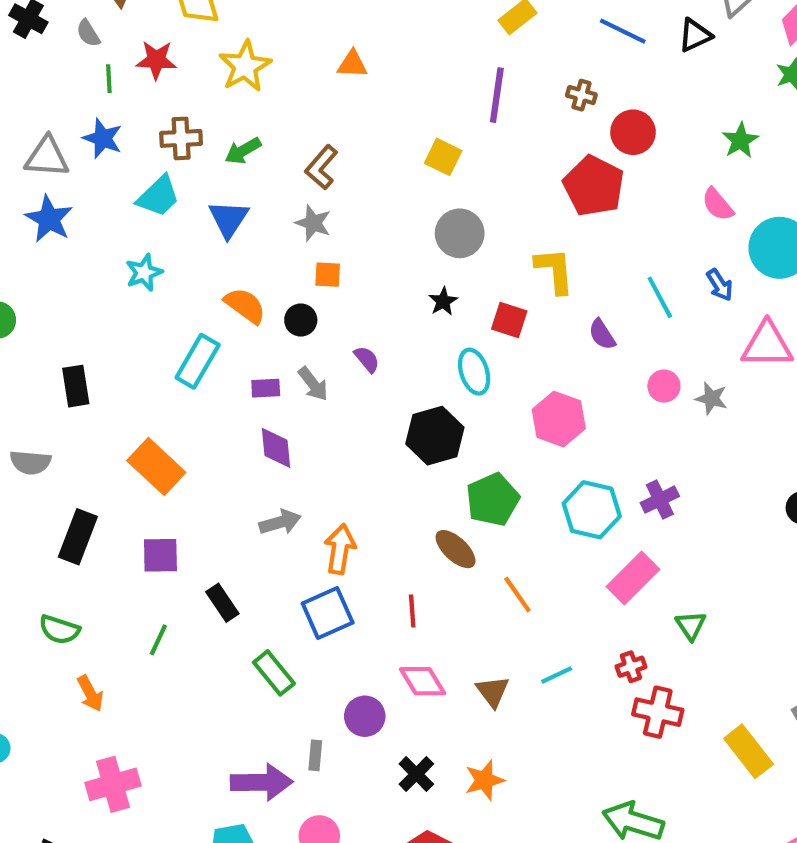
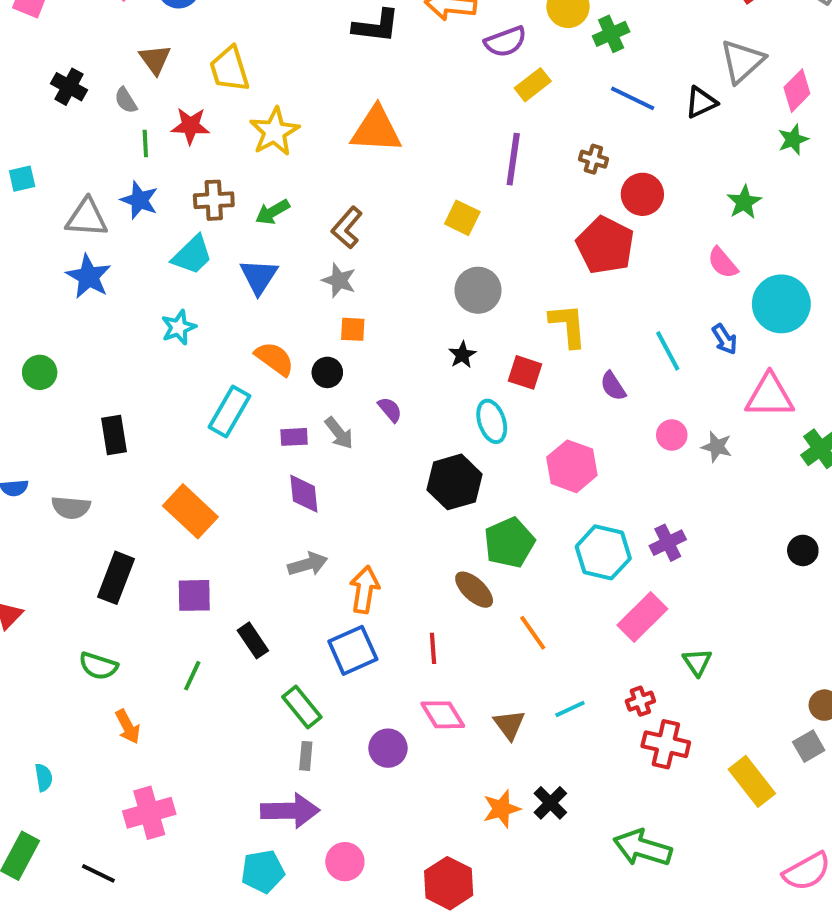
orange triangle: (352, 64) -> (376, 130), size x1.8
gray rectangle: (315, 755) -> (306, 756), moved
black cross: (416, 774) -> (550, 803), moved

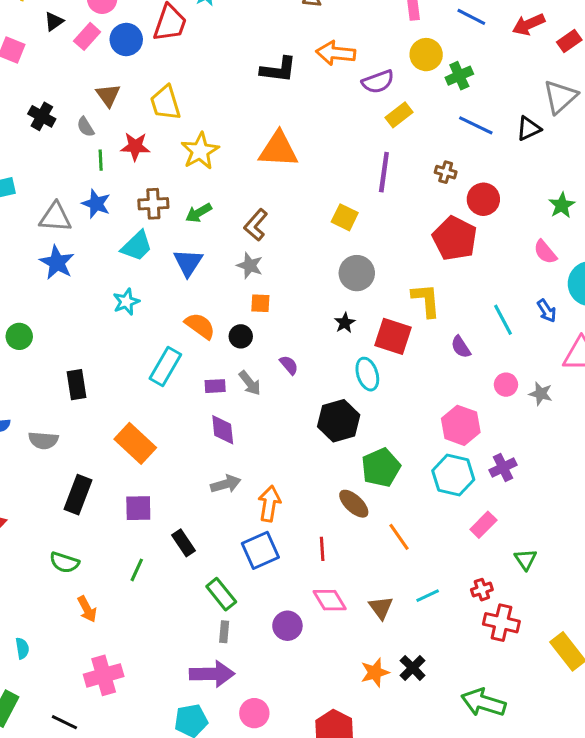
red square: (525, 372) -> (393, 336), size x1.4
pink hexagon: (572, 466) -> (461, 425), moved
pink rectangle: (642, 617) -> (483, 525), size x0.7

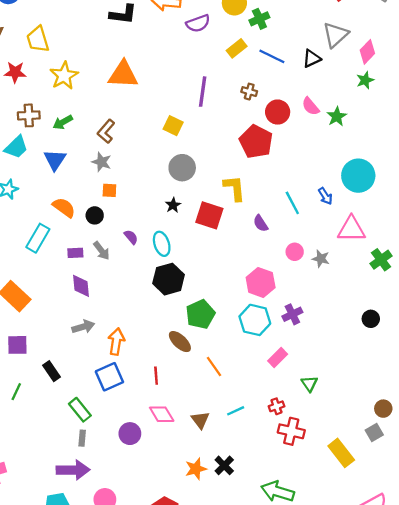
yellow rectangle: (399, 115) -> (237, 48), moved
pink semicircle: (545, 252) -> (311, 106), moved
cyan ellipse: (367, 374) -> (162, 244), moved

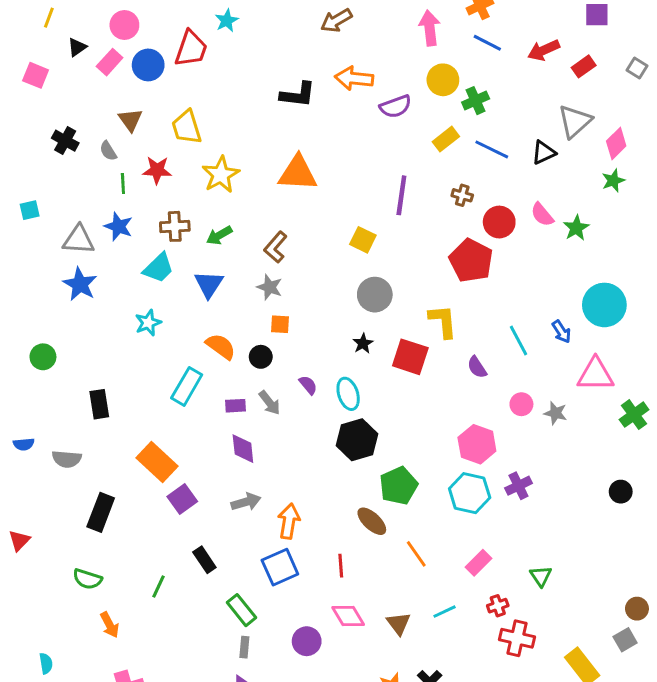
purple square: (17, 345) -> (182, 499), moved, turned -35
pink rectangle: (278, 357) -> (478, 563), moved

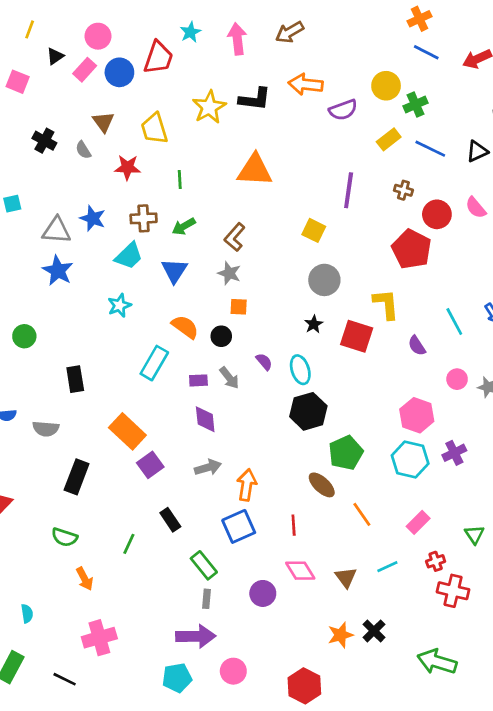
pink arrow: (430, 28) -> (237, 39), moved
yellow star: (221, 175) -> (209, 107), moved
green line: (123, 183) -> (180, 180), moved

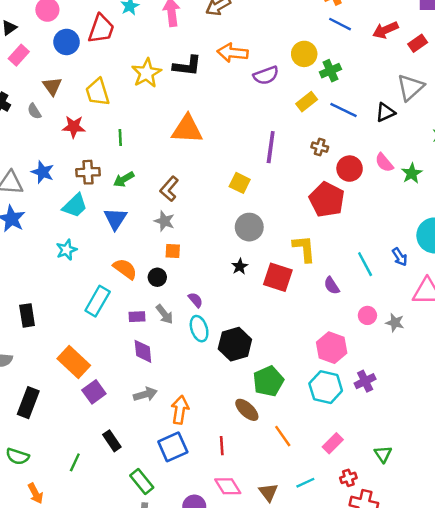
pink rectangle: (85, 70) -> (19, 55), moved
cyan ellipse: (300, 370) -> (199, 329), moved

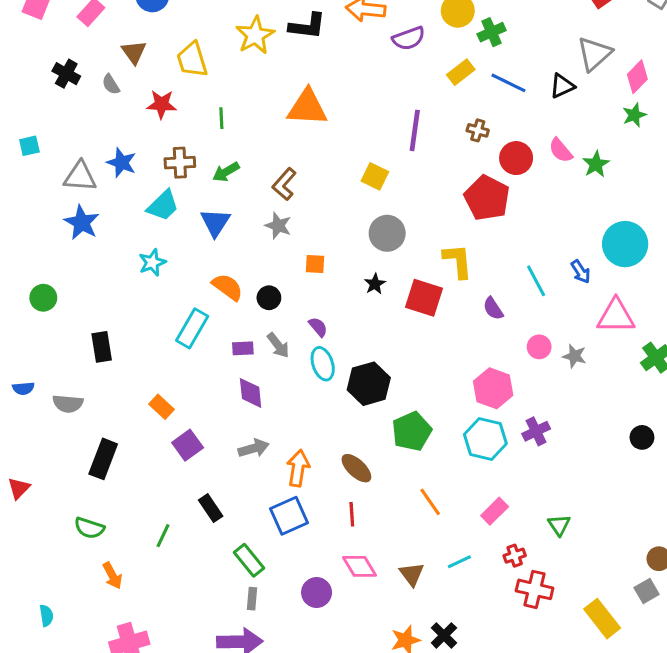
orange square: (173, 251) -> (315, 264), moved
orange rectangle: (74, 362) -> (161, 407), size x0.6
brown ellipse: (247, 410) -> (356, 468), moved

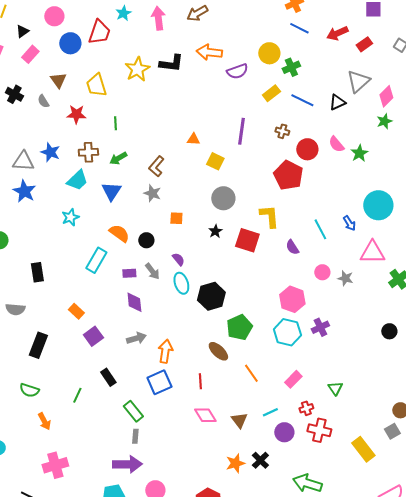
orange triangle: (307, 107) -> (193, 139), moved, size x0.5
brown ellipse: (356, 468) -> (218, 351), moved
purple circle: (317, 592) -> (284, 432), moved

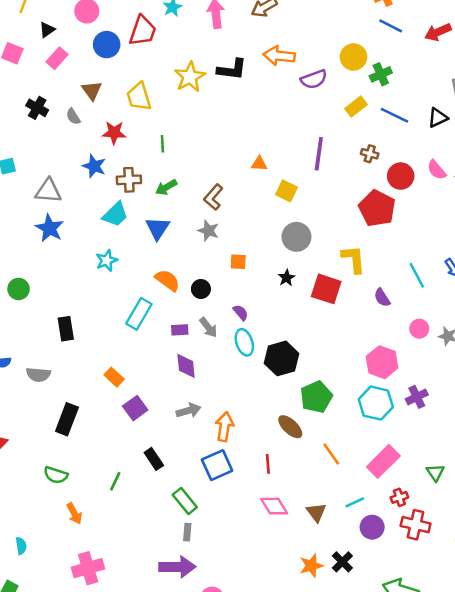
blue star: (50, 152) -> (94, 166), moved
pink rectangle: (293, 379) -> (383, 461), size x1.5

